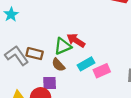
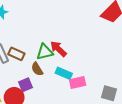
cyan rectangle: (86, 64) -> (64, 73), turned 42
purple square: (50, 83) -> (25, 85), turned -32

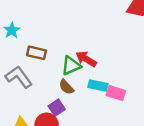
brown rectangle: (16, 54) -> (37, 53), moved
pink rectangle: (78, 83) -> (116, 93), turned 42

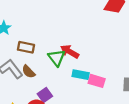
green triangle: (71, 66) -> (57, 58), turned -42
brown semicircle: (66, 87) -> (29, 72), moved

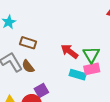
green triangle: (57, 58) -> (91, 55), moved
pink rectangle: (97, 81) -> (92, 69), moved, turned -35

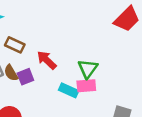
red arrow: (69, 51) -> (47, 60), moved
purple square: (41, 91) -> (25, 77), moved

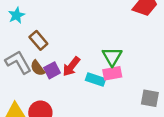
brown rectangle: (15, 45) -> (38, 40), turned 30
red arrow: (47, 60) -> (71, 67), moved, turned -90

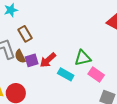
green triangle: (112, 56) -> (83, 58), turned 36
pink rectangle: (112, 73) -> (96, 75), moved, turned 35

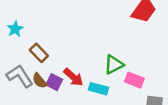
purple square: (32, 60) -> (54, 82), turned -32
red arrow: (48, 60) -> (73, 77), turned -84

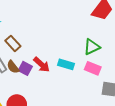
green triangle: (114, 65) -> (92, 47), moved
cyan rectangle: (98, 89) -> (66, 64), moved

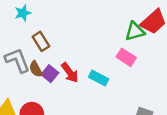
green triangle: (92, 47) -> (135, 31), moved
pink rectangle: (93, 68) -> (126, 57), moved

